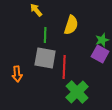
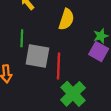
green line: (45, 35) -> (22, 38), moved

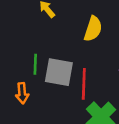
green line: (22, 38) -> (35, 64), moved

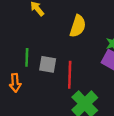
gray square: (59, 72) -> (48, 64), size x0.7

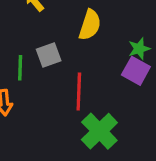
gray square: (48, 64) -> (49, 55), moved, turned -30

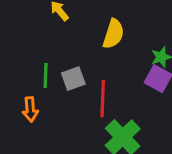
gray square: (49, 55) -> (73, 79), moved

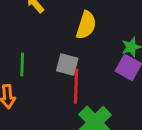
gray square: (73, 79) -> (67, 64), moved, turned 35

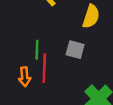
red line: (76, 86) -> (44, 68), moved

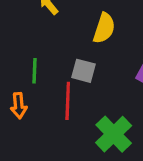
red line: (44, 68) -> (68, 101), moved

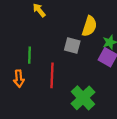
yellow semicircle: (104, 28) -> (89, 26), moved
gray square: (84, 71) -> (72, 45), moved

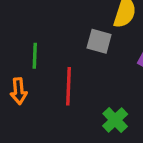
green cross: (83, 98) -> (115, 120), size x0.7

